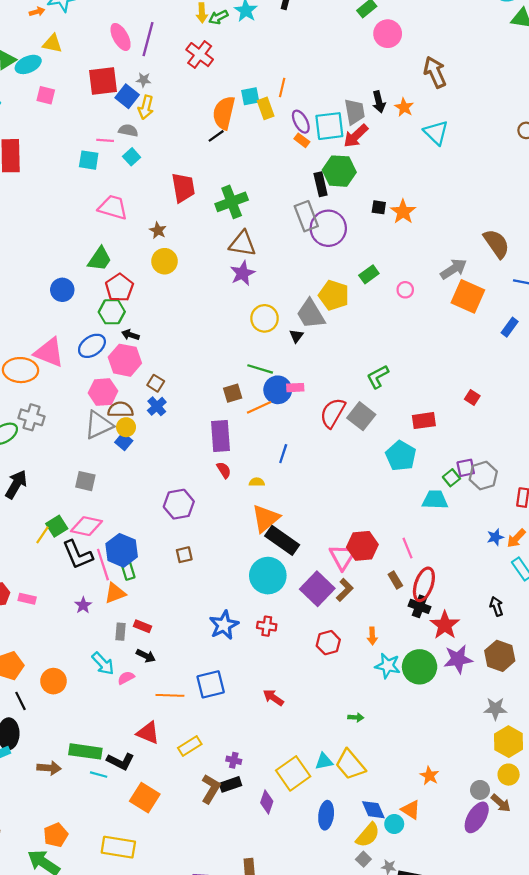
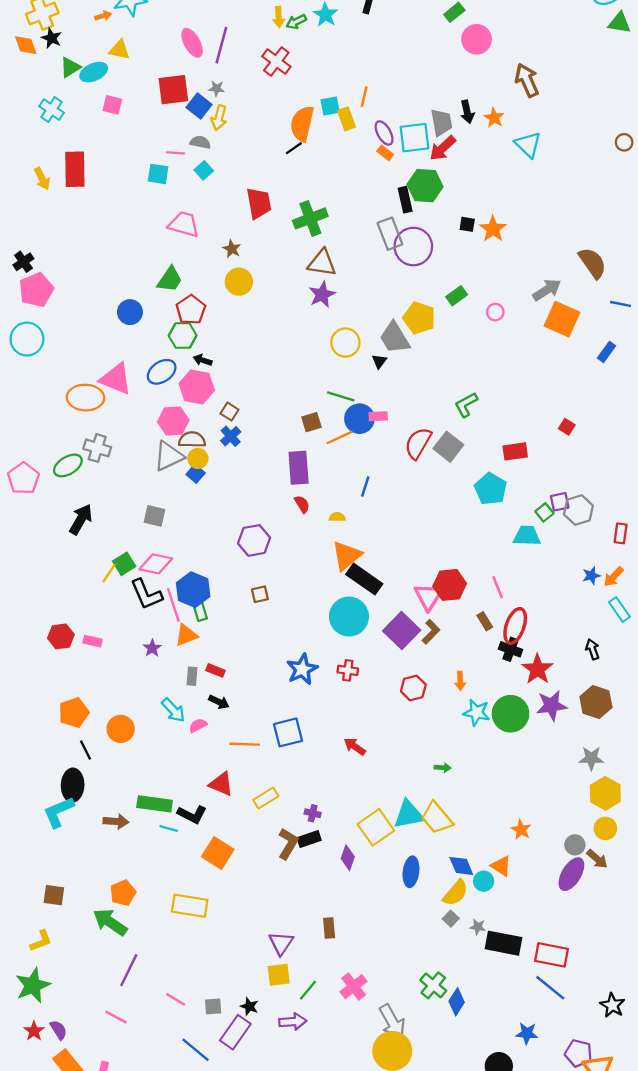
cyan triangle: (324, 761) -> (409, 814), size x1.6

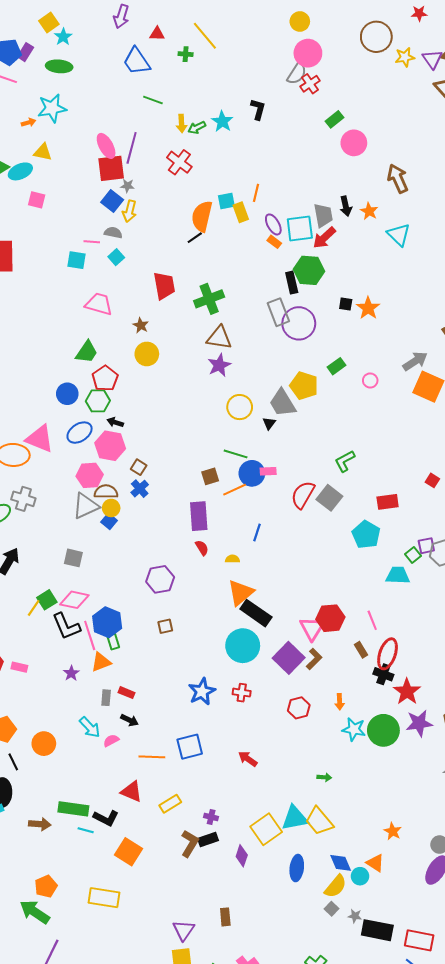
red square: (173, 90) -> (111, 168), moved
blue circle: (130, 312) -> (67, 394), moved

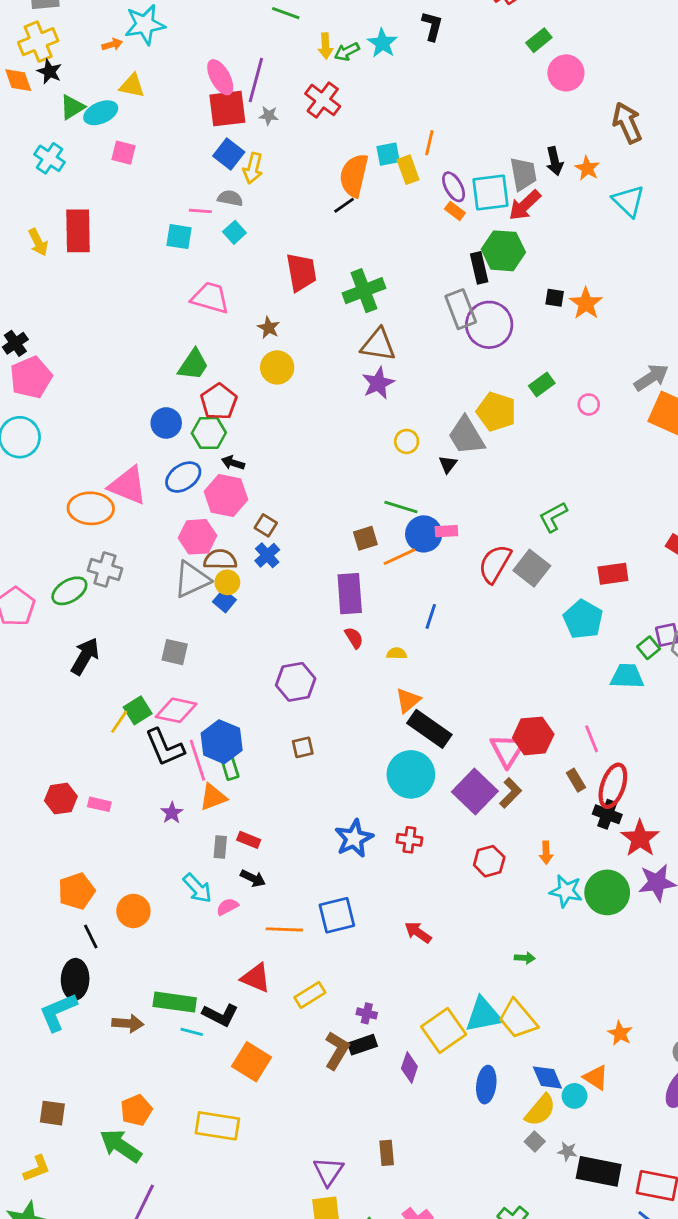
gray star: (127, 186) -> (269, 116), moved
yellow circle: (240, 407) -> (407, 441), size x0.7
orange triangle: (241, 593) -> (408, 700), size x0.7

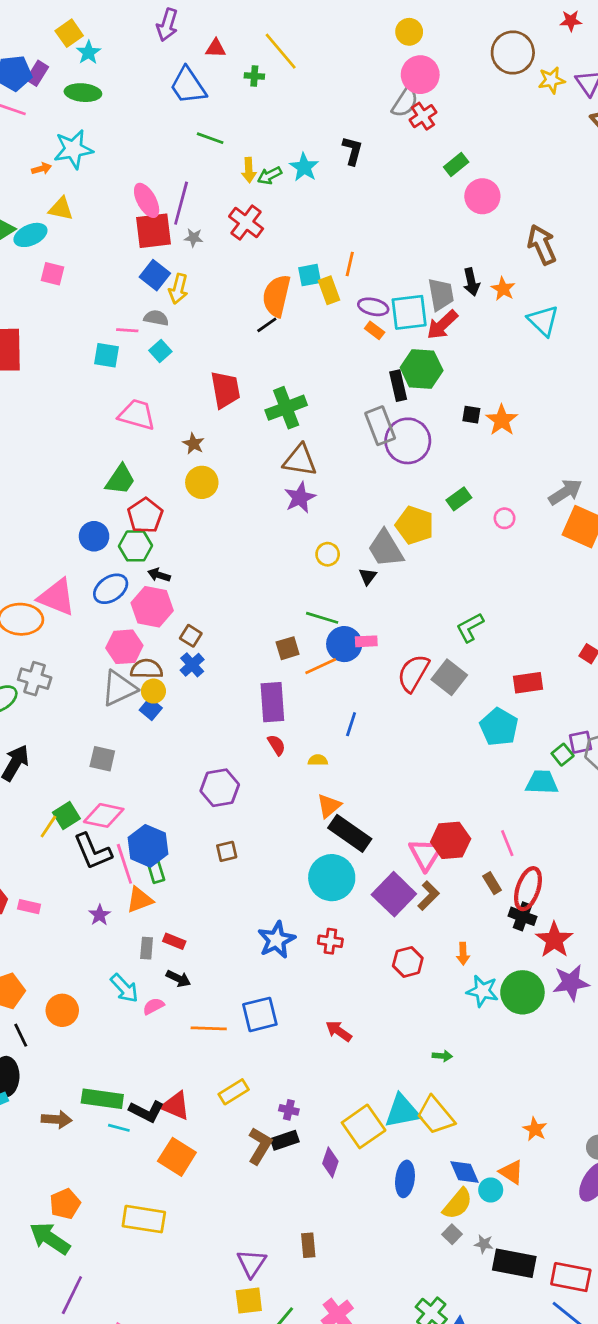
purple ellipse: (454, 187) -> (373, 307), turned -48
red triangle: (256, 978) -> (176, 1106), moved

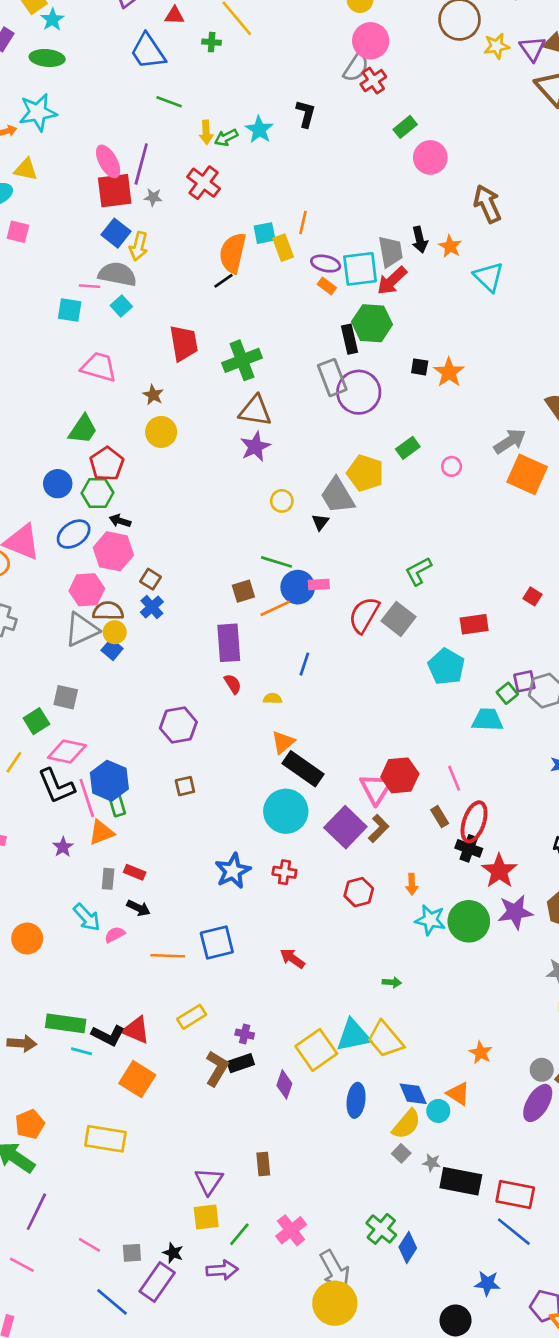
gray semicircle: (156, 318) -> (117, 274), size x1.6
green square: (66, 815) -> (36, 721), moved

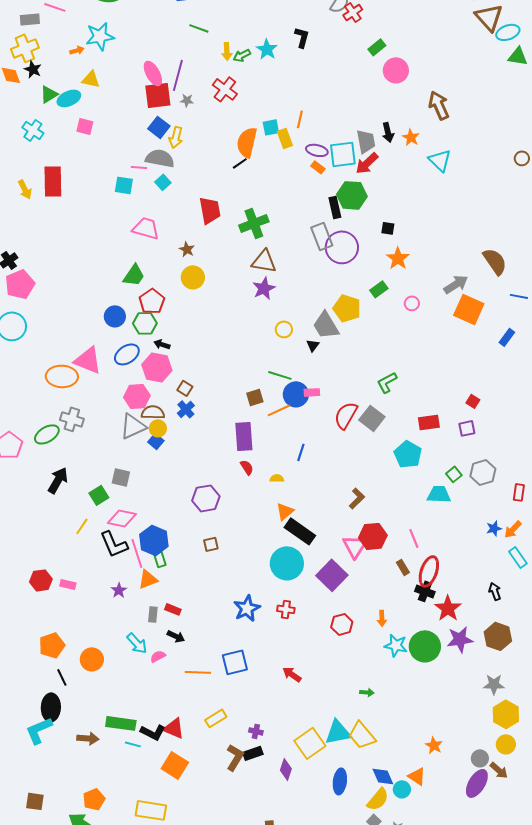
orange star: (449, 372) -> (398, 258), moved
purple square: (524, 681) -> (467, 428), moved
brown L-shape: (379, 828) -> (357, 498), moved

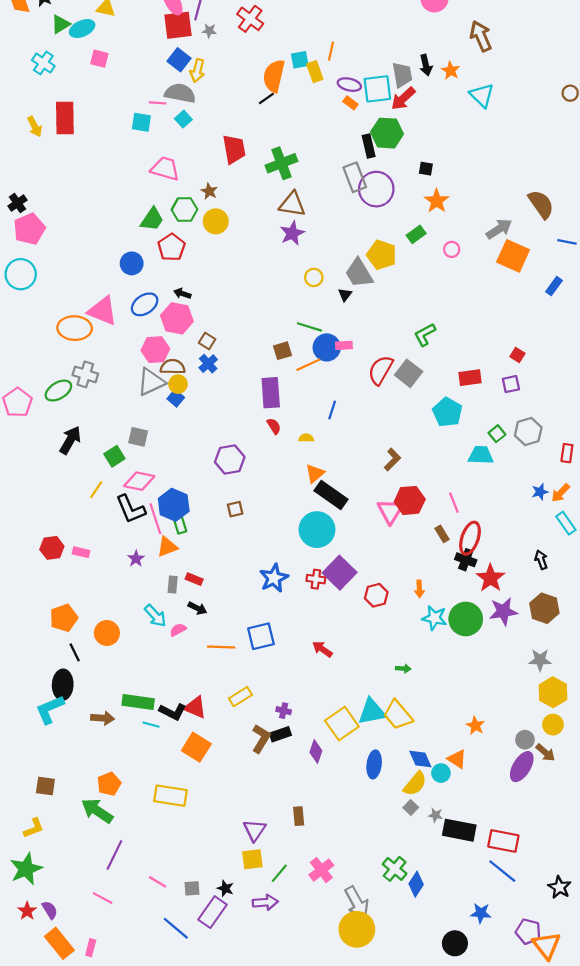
green hexagon: (145, 323) -> (184, 210), moved
purple square: (332, 575) -> (340, 573), moved

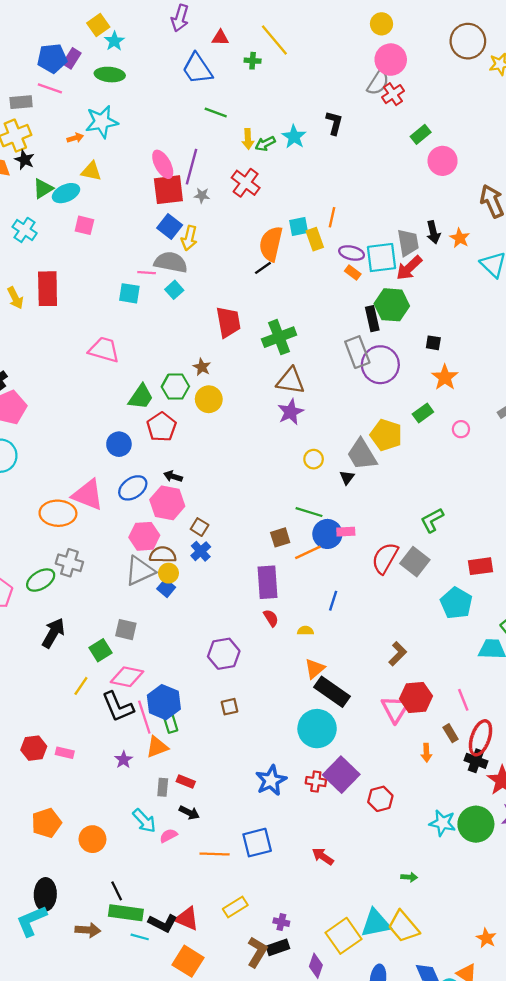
pink trapezoid: (165, 169) -> (104, 350), moved
orange arrow: (419, 589) -> (426, 753), moved
black line: (75, 652) -> (117, 891), moved

